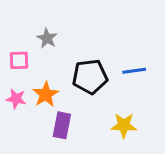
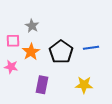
black pentagon: (90, 77) -> (61, 52), turned -30
orange star: (46, 94) -> (31, 52), moved

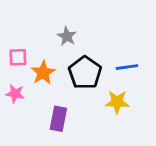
gray star: (32, 26) -> (67, 36), moved
yellow star: (84, 85) -> (117, 102), moved

